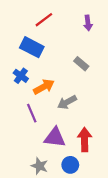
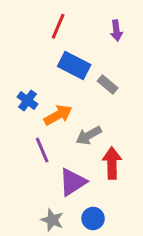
red line: (44, 20) -> (58, 26), turned -30
blue rectangle: (32, 47) -> (74, 66), moved
purple triangle: (55, 137) -> (73, 182), turned -40
red arrow: (85, 140) -> (112, 163), moved

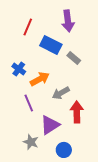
red line: (58, 26) -> (28, 27), moved
purple arrow: (116, 31) -> (68, 21), moved, size x1.5
gray star: (52, 220) -> (31, 142), moved

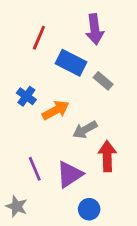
purple line: (29, 103) -> (35, 169), moved
gray star: (31, 142) -> (17, 206), moved

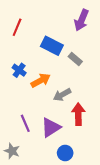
purple arrow: (95, 29) -> (81, 20), moved, turned 30
red line: (39, 38) -> (17, 27), moved

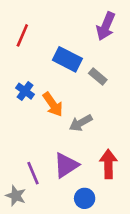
orange arrow: (41, 80) -> (53, 104), turned 84
red arrow: (78, 114) -> (108, 164), moved
purple line: (25, 123) -> (33, 173), moved

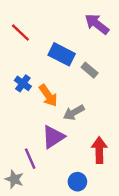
purple arrow: (106, 26) -> (97, 24), turned 105
red line: (22, 35) -> (20, 32), turned -70
purple triangle: (66, 165) -> (53, 137), moved

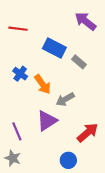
red line: (20, 32) -> (18, 29), turned -36
red arrow: (99, 150) -> (88, 133), turned 50
purple line: (30, 159) -> (17, 131), moved

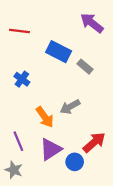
orange arrow: (43, 84) -> (45, 117), moved
purple triangle: (47, 121) -> (51, 149), moved
blue circle: (68, 160) -> (75, 162), moved

